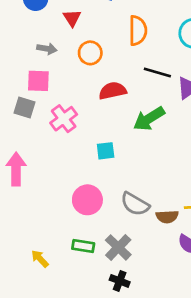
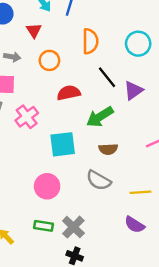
black line: (157, 72) -> (107, 77), turned 35
cyan square: (106, 151) -> (63, 144), size x1.6
gray semicircle: (135, 204) -> (99, 180), moved
brown semicircle: (167, 217) -> (108, 149), moved

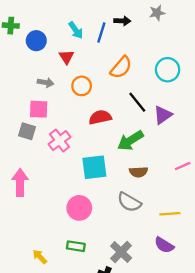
orange semicircle: (90, 41) -> (121, 67), turned 40
gray cross: (73, 227) -> (121, 252), moved

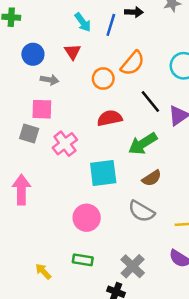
blue circle: (36, 41) -> (33, 54), moved
orange circle: (82, 86) -> (103, 79), moved
brown semicircle: (139, 172) -> (152, 178), turned -30

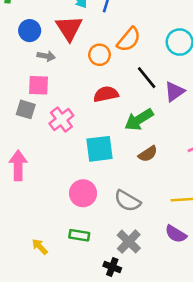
red triangle: (73, 52) -> (69, 28), size x1.6
gray semicircle: (142, 211) -> (127, 201), moved

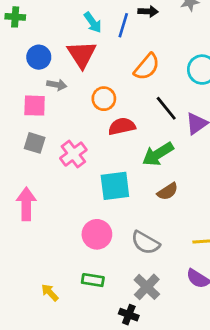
orange circle: (100, 55) -> (104, 99), moved
pink square: (39, 85) -> (35, 106), moved

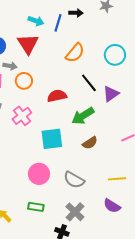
cyan arrow: (93, 22) -> (36, 21), turned -35
orange circle: (104, 99) -> (24, 81), moved

